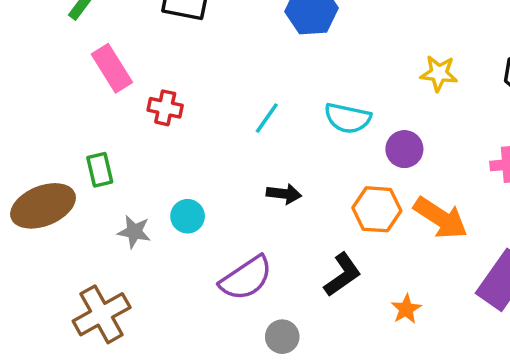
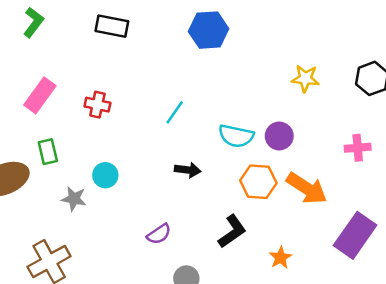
pink rectangle: (112, 68) -> (40, 95), moved, turned 68
cyan semicircle: (348, 118) -> (236, 136), moved
cyan circle: (188, 216) -> (105, 175), moved
purple semicircle: (246, 278) -> (159, 234), size x0.6

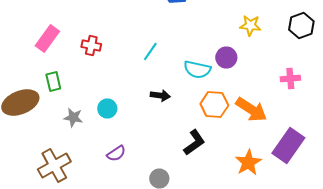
purple circle: (279, 136) -> (226, 58), moved
cyan circle: (105, 175) -> (107, 108), moved
purple semicircle: (159, 234) -> (116, 154), moved
orange star: (281, 258) -> (248, 162), moved, size x1.5

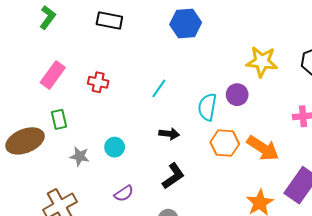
yellow star: (250, 26) -> (262, 62), size x1.4
cyan semicircle: (197, 70) -> (207, 107), turned 88
black L-shape: (194, 142) -> (173, 176), moved

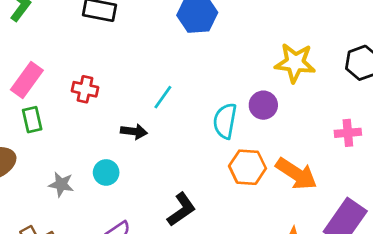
green rectangle: (59, 119) -> (32, 120), moved
black arrow: (169, 134) -> (134, 132), moved

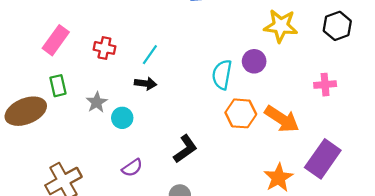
cyan line: (163, 97) -> (150, 55), moved
green rectangle: (32, 120) -> (58, 86), moved
gray star: (61, 184) -> (97, 102), moved, turned 30

